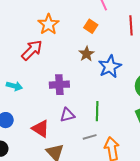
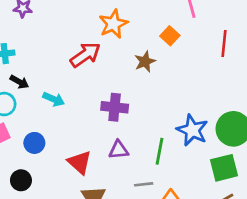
brown star: (86, 54) -> (145, 61), moved
blue star: (110, 67) -> (192, 130), moved, turned -30

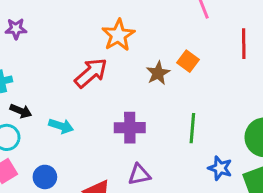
orange square: (170, 36) -> (188, 61), moved
blue star: (192, 130) -> (220, 168), moved, size x0.7
green line: (159, 151) -> (192, 128), moved

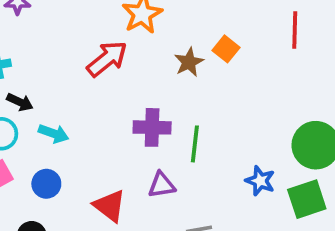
cyan arrow: (61, 126) -> (54, 134), moved
green line: (192, 128) -> (195, 144), moved

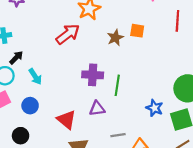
orange square: (226, 49) -> (137, 31), turned -32
black arrow: (20, 102) -> (16, 58), turned -72
cyan arrow: (54, 134) -> (35, 77), turned 35

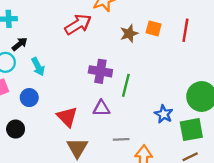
red line: (177, 21) -> (185, 30), moved

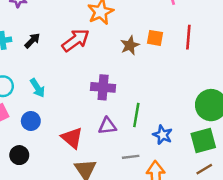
black arrow: (20, 44) -> (32, 41), moved
green line: (126, 85) -> (136, 115), moved
blue star: (164, 114) -> (163, 135), moved

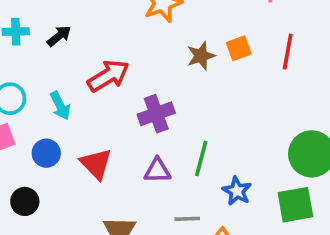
orange square: (155, 38) -> (239, 48), turned -35
red arrow: (76, 40) -> (108, 76), moved
purple cross: (103, 87) -> (156, 114), turned -30
red triangle: (72, 138) -> (96, 164), moved

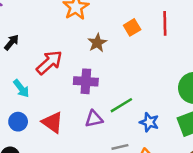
brown star: (201, 56) -> (97, 43), moved
purple cross: (156, 114) -> (86, 81), turned 35
green line: (201, 158) -> (121, 105), turned 55

